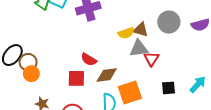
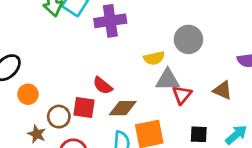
gray circle: (169, 22) -> (188, 39), moved
brown triangle: (141, 30) -> (223, 90), moved
brown circle: (28, 62) -> (59, 117), moved

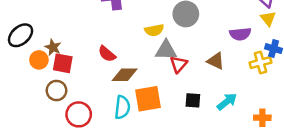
red square: (84, 107) -> (63, 63), moved
brown circle: (59, 117) -> (56, 90), moved
brown star: (37, 134) -> (53, 47), moved

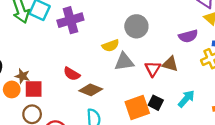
red triangle: (179, 64) -> (153, 69), moved
brown diamond: (125, 75) -> (91, 90), turned 30
orange square: (148, 99) -> (137, 107), moved
black square: (193, 100) -> (156, 103), turned 32

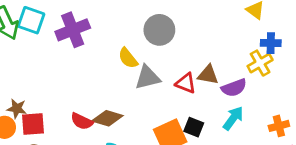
purple semicircle: (188, 36) -> (234, 88), moved
yellow semicircle: (111, 46) -> (128, 58), turned 77
red triangle: (153, 69) -> (186, 83), turned -35
red semicircle: (72, 74) -> (82, 121), moved

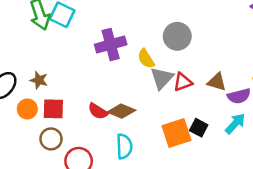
purple cross: (73, 30) -> (111, 44), moved
gray triangle: (148, 78) -> (162, 78), turned -40
red triangle: (186, 83) -> (183, 82), moved, turned -48
brown star: (17, 109) -> (39, 80), moved

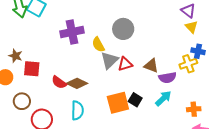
red square: (53, 109) -> (32, 69), moved

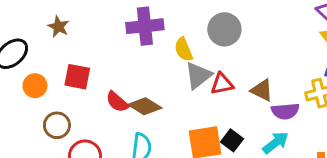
brown star: (15, 56) -> (58, 27), moved

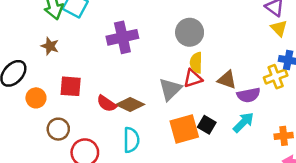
yellow semicircle: (184, 50) -> (196, 63), moved, turned 30
gray triangle: (198, 75) -> (170, 89), moved

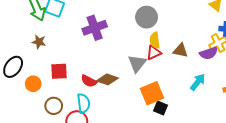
purple semicircle: (249, 95) -> (209, 53), moved
black square: (207, 125) -> (161, 108), moved
cyan semicircle: (131, 140) -> (84, 103), moved

